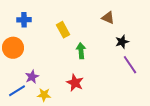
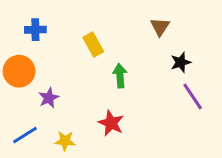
brown triangle: (108, 18) -> (160, 27), turned 40
purple star: (32, 77) -> (49, 98), moved

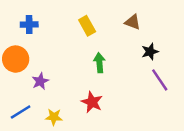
brown triangle: (160, 27) -> (133, 22), turned -42
yellow rectangle: (93, 44) -> (87, 26), moved

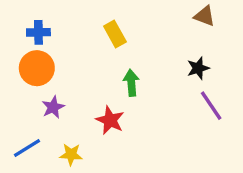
brown triangle: (133, 22) -> (205, 16), moved
orange circle: (16, 59) -> (37, 68), moved
red star: (92, 102) -> (110, 120), moved

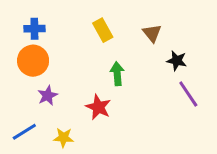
brown triangle: (205, 16) -> (152, 33), moved, turned 30
black star: (198, 68) -> (177, 61), turned 30

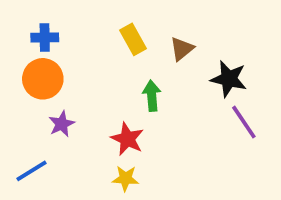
brown triangle: (152, 33) -> (182, 49), moved, turned 30
black star: (177, 61) -> (229, 79), size x1.4
yellow star: (64, 138) -> (125, 178), moved

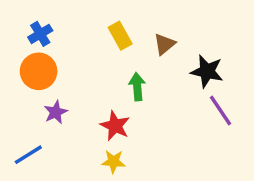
blue cross: (45, 37) -> (40, 34), turned -30

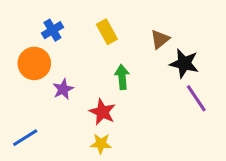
blue cross: (40, 34) -> (52, 30), moved
brown triangle: (164, 44) -> (160, 39), moved
purple star: (56, 112) -> (63, 89), moved

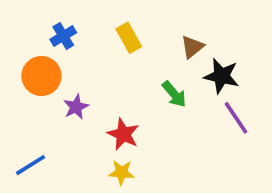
green arrow: (122, 77) -> (174, 94), moved, turned 145

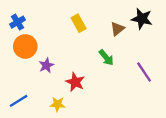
blue cross: (63, 36) -> (17, 22), moved
black star: (221, 76) -> (142, 19), moved
yellow star: (121, 172) -> (57, 104), moved

